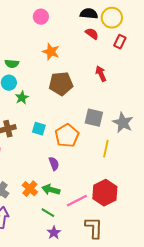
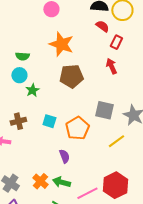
red rectangle: (120, 42) -> (116, 42), moved
orange star: (51, 52) -> (61, 44), size x1.4
yellow line: (106, 149) -> (116, 141), turned 42

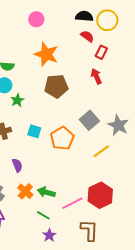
gray square: (104, 110) -> (89, 120), turned 36
purple semicircle: (64, 156) -> (17, 165), moved

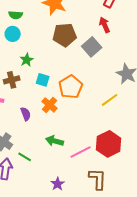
green star: (17, 100) -> (27, 60), moved
gray square: (89, 120) -> (92, 47), moved
orange cross: (25, 191) -> (50, 105), moved
green line: (43, 215) -> (25, 157), moved

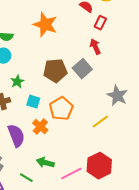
brown pentagon: (65, 35) -> (55, 71), moved
purple semicircle: (26, 114) -> (16, 136), size x1.6
green line: (25, 157) -> (26, 178), moved

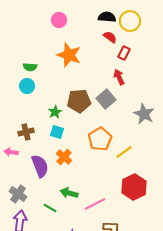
green star: (17, 82) -> (55, 112), moved
gray star: (117, 96) -> (144, 114), moved
orange pentagon: (61, 109) -> (100, 139), moved
red hexagon: (99, 166) -> (134, 187), moved

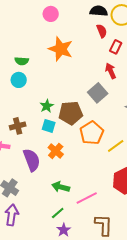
red semicircle: (110, 37) -> (102, 31), turned 32
brown pentagon: (79, 101) -> (71, 113), moved
green line: (50, 208) -> (58, 213), moved, turned -72

